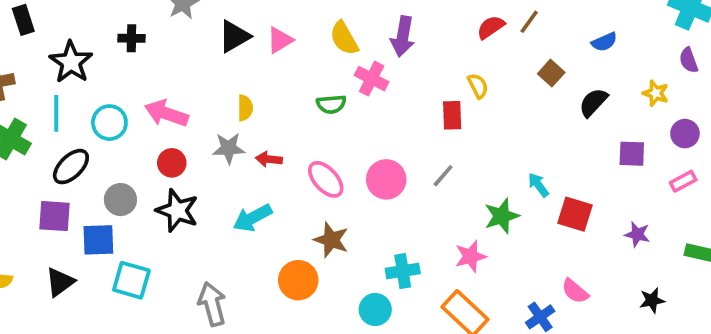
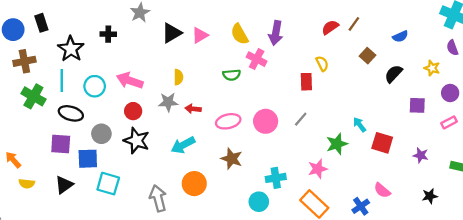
black ellipse: (71, 167) -> (71, 113), turned 60
pink ellipse: (326, 179) -> (228, 121), turned -60
orange circle: (298, 280) -> (194, 184), moved

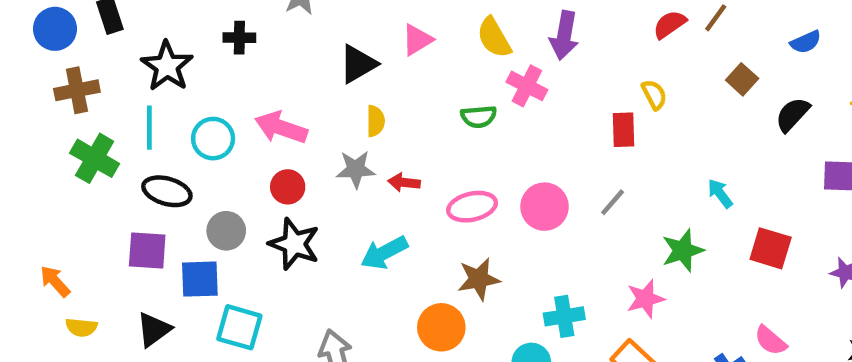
black triangle: (172, 33) -> (358, 64), moved
cyan arrow: (360, 125) -> (720, 193), moved
brown star: (232, 159) -> (479, 279), turned -30
orange circle: (194, 184) -> (441, 327), moved

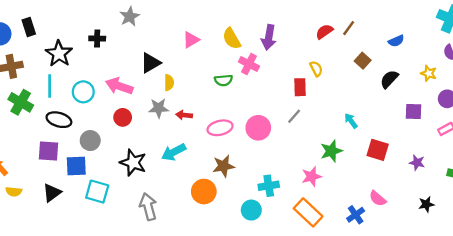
black triangle: (358, 64) -> (150, 63), moved
gray line: (613, 202) -> (294, 116), moved
black star: (294, 244) -> (133, 163), moved

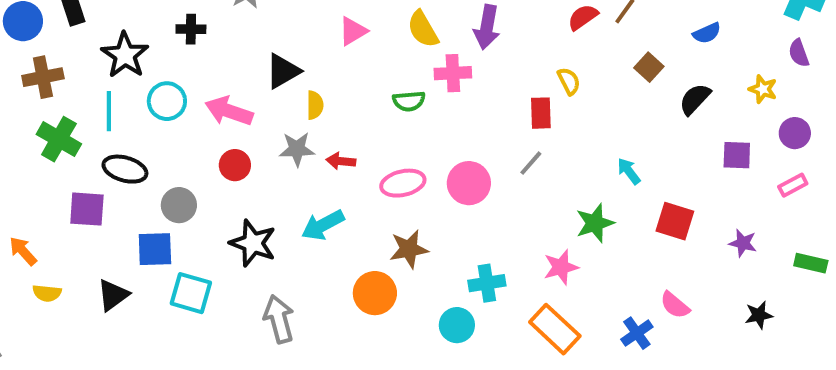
pink cross: (249, 64) -> (453, 73), turned -30
cyan circle: (83, 92) -> (167, 101), moved
purple square: (48, 151) -> (87, 209), moved

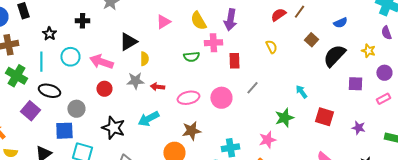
black star: (125, 55) -> (49, 34), size x0.6
black semicircle: (695, 99) -> (334, 56), size x1.4
red rectangle: (541, 113) -> (234, 61), moved
purple square: (87, 209) -> (30, 111), turned 36

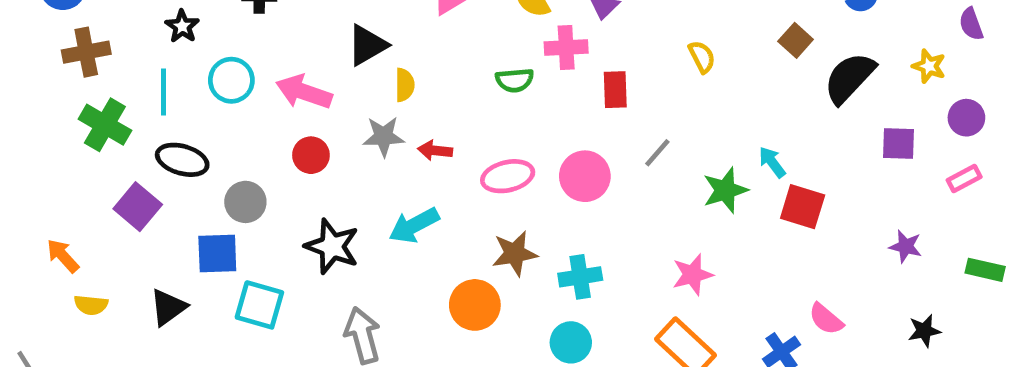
red square: (324, 117) -> (803, 207), moved
green star: (284, 118) -> (725, 190), moved
cyan cross: (230, 148) -> (580, 277), moved

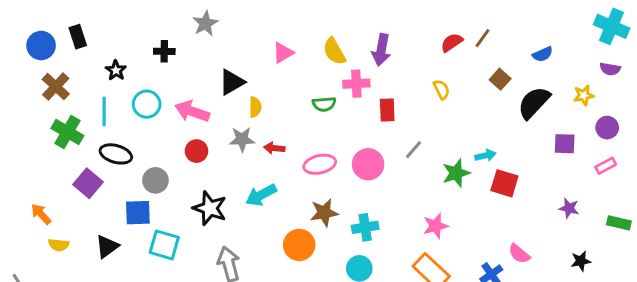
purple semicircle: (971, 24) -> (610, 69), turned -60
brown cross: (86, 52) -> (56, 87), turned -36
yellow star: (929, 66) -> (584, 95), turned -30
cyan arrow: (772, 162) -> (485, 155), turned 114

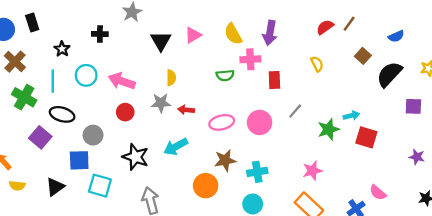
black triangle: (232, 82) -> (161, 41), moved, turned -30

